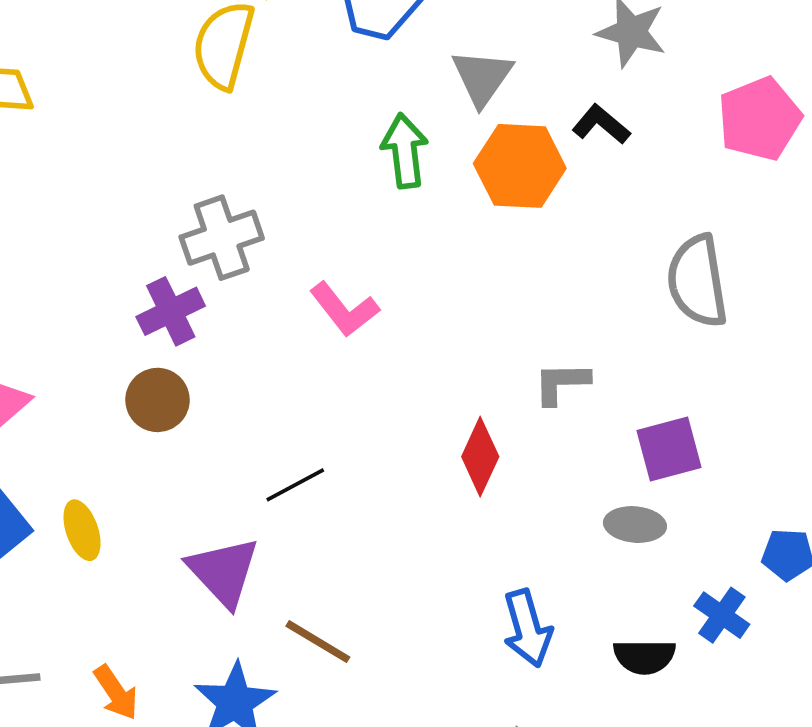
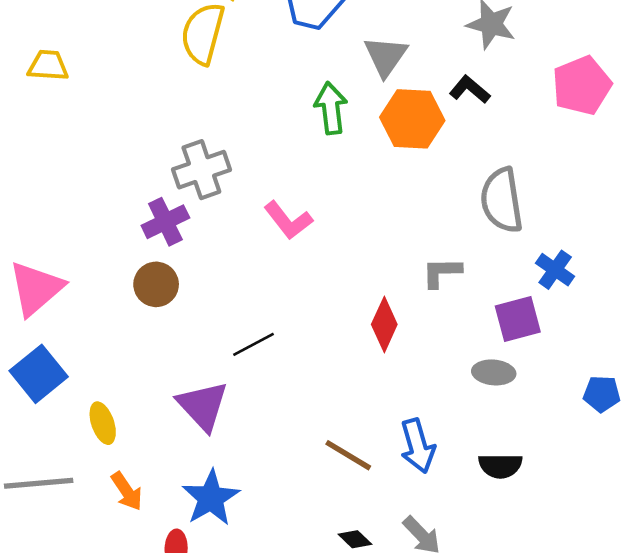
gray semicircle: (697, 281) -> (502, 200), moved
yellow ellipse: (82, 530) -> (103, 423), moved
blue cross: (722, 615) -> (555, 270), moved
brown line: (318, 642) -> (348, 455), moved

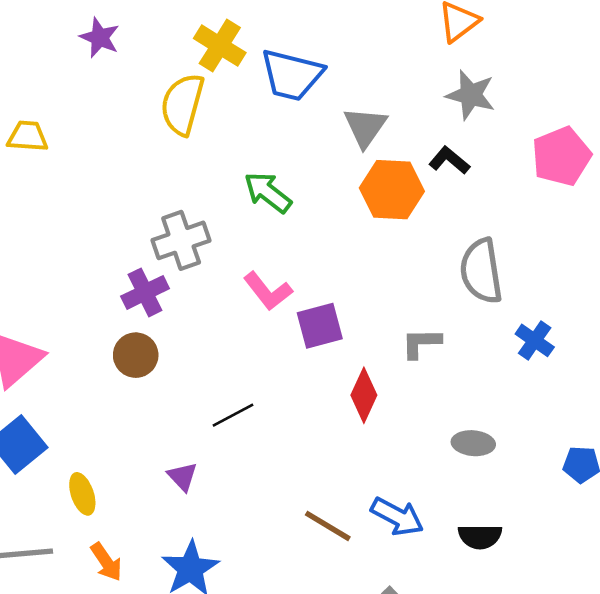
green arrow: (331, 108) -> (268, 192), moved, turned -45
purple square: (518, 319) -> (320, 326), moved
purple triangle: (203, 406) -> (182, 477), size x0.6
blue arrow: (418, 446) -> (397, 517), turned -46

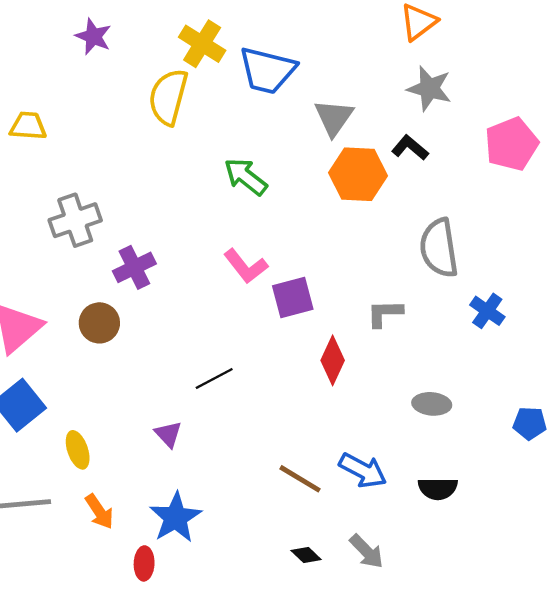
gray cross: (181, 240) -> (75, 220), moved
brown circle: (136, 355) -> (99, 323), moved

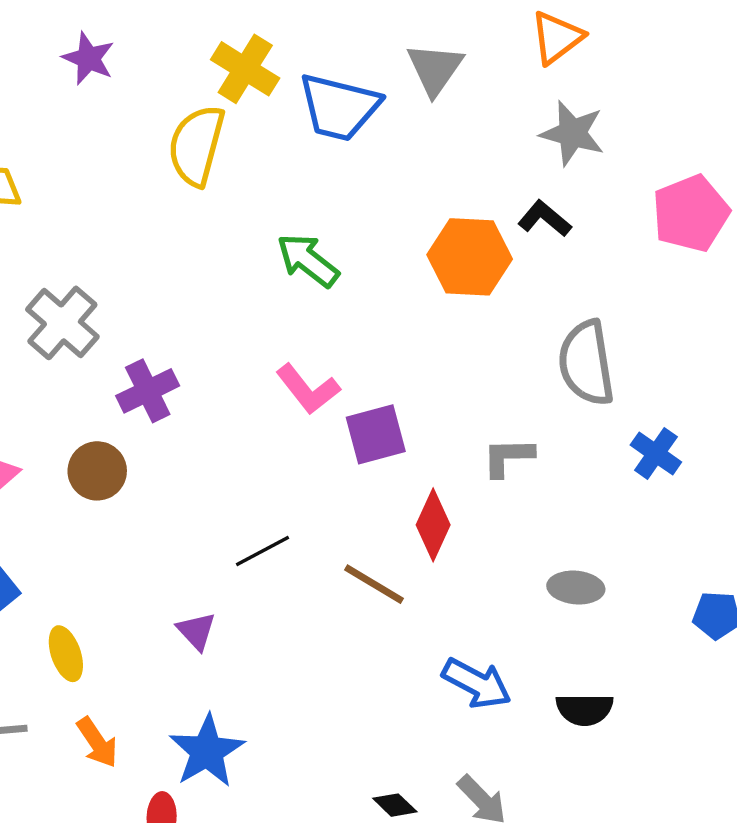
gray triangle: (334, 117) -> (435, 69), moved
gray cross: (75, 220) -> (62, 323), turned -30
brown line: (300, 479) -> (374, 584), moved

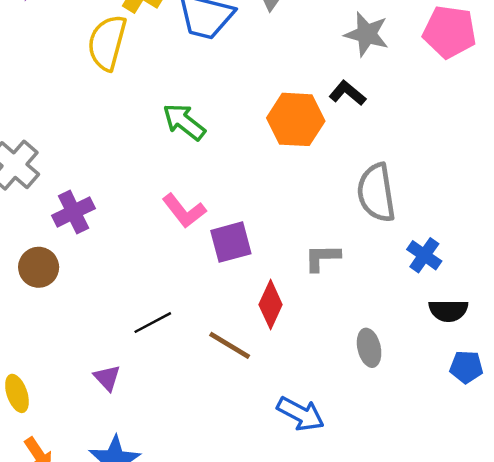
pink pentagon: (691, 213) -> (450, 32), moved, turned 30
gray ellipse: (576, 588) -> (369, 348), turned 72
black semicircle: (585, 709) -> (448, 311), moved

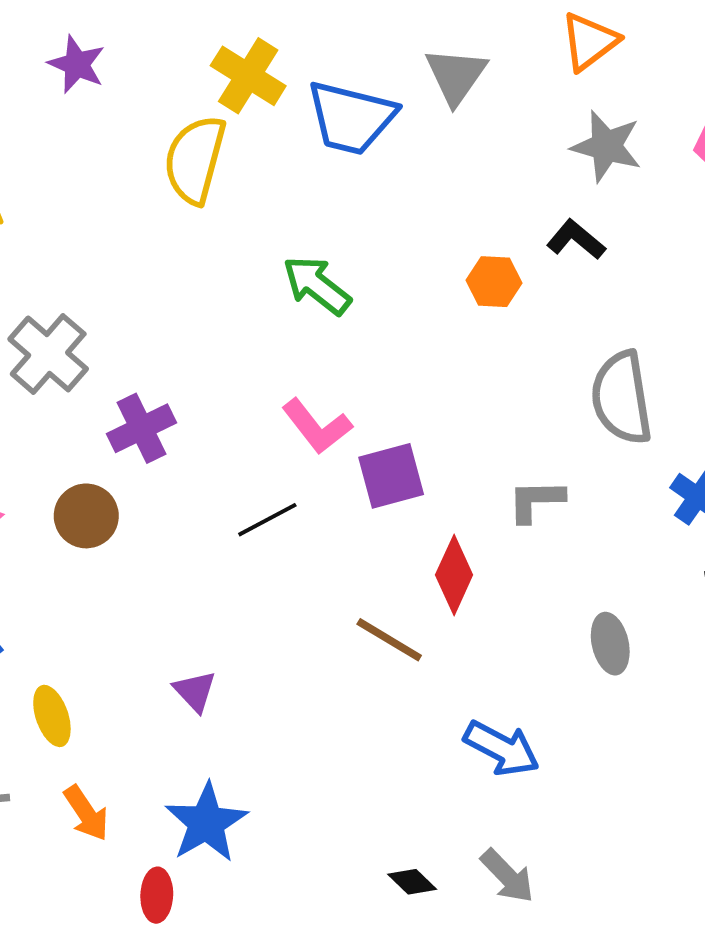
orange hexagon: (296, 119) -> (494, 282), size x0.6
black line: (153, 323) -> (267, 520), moved

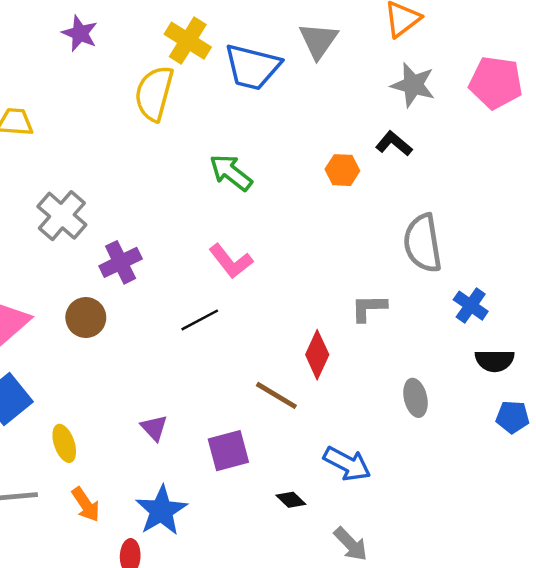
purple square: (391, 476) -> (228, 451), moved
black diamond: (412, 882) -> (291, 500), moved

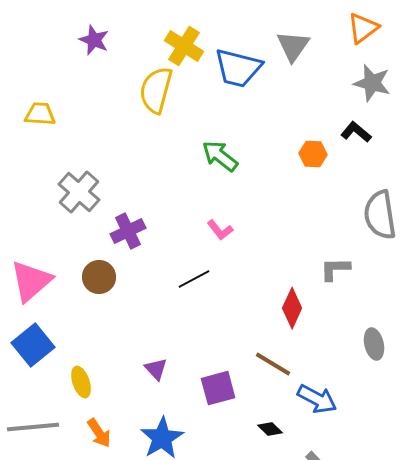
pink L-shape: (231, 261) -> (220, 230), size x0.7
brown line: (276, 395) -> (273, 364), moved

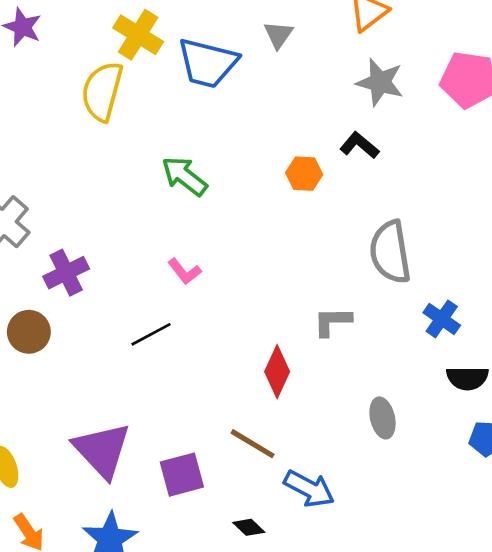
gray triangle: (293, 46) -> (278, 35), size x0.7
purple triangle: (156, 369) -> (102, 450), size x2.0

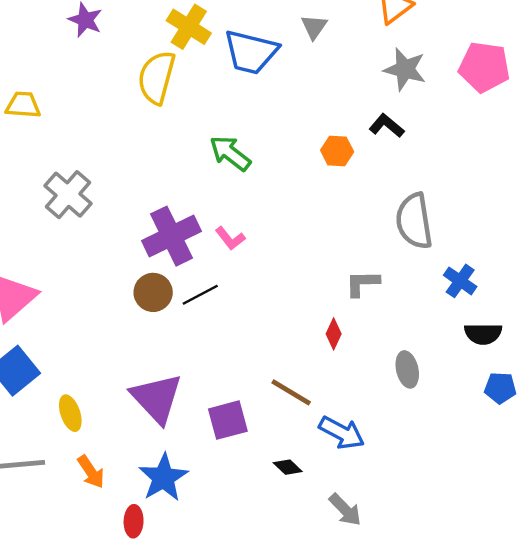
purple cross: (66, 273) -> (172, 236), moved, size x1.4
brown circle: (29, 332) -> (153, 292), moved
red diamond: (277, 372) -> (334, 334), moved, size x0.7

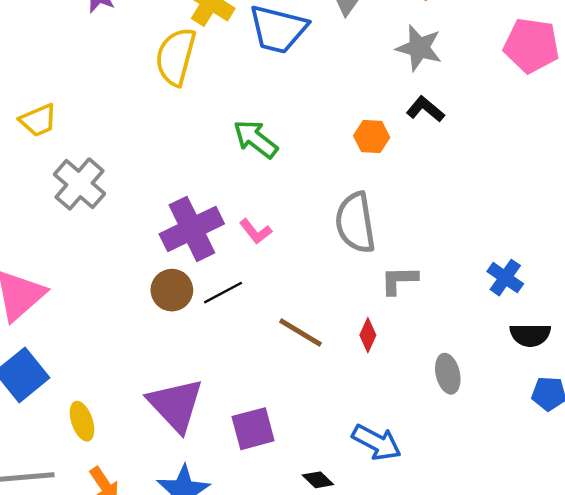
gray star: (405, 69) -> (419, 48), moved
yellow trapezoid: (23, 105) -> (38, 120), moved, turned 153
gray semicircle: (414, 221) -> (355, 223), moved
brown line: (291, 392) -> (300, 333), moved

